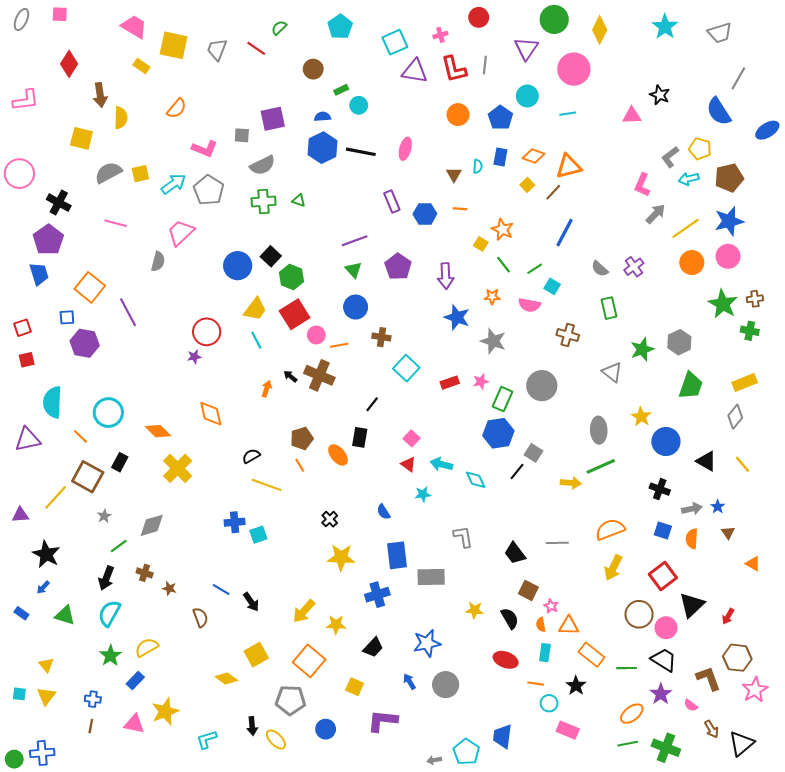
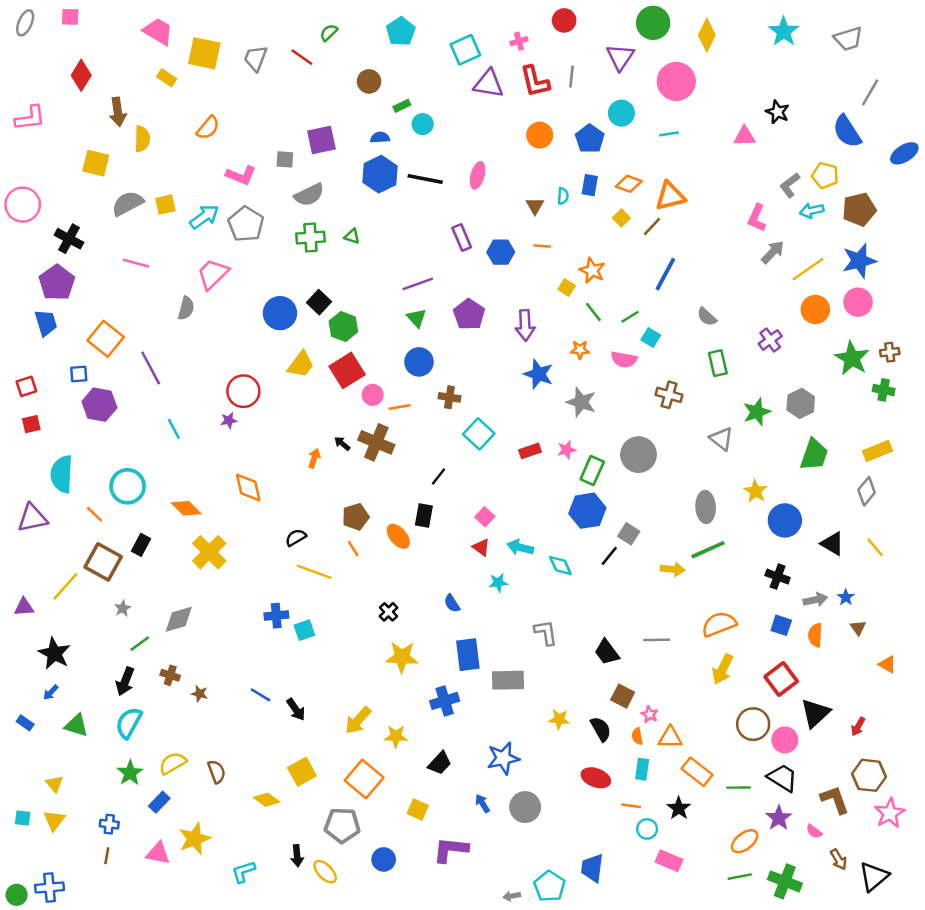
purple cross: (634, 267) -> (770, 340), moved
cyan line: (256, 340) -> (174, 429), moved
brown semicircle: (200, 617) -> (217, 772), moved

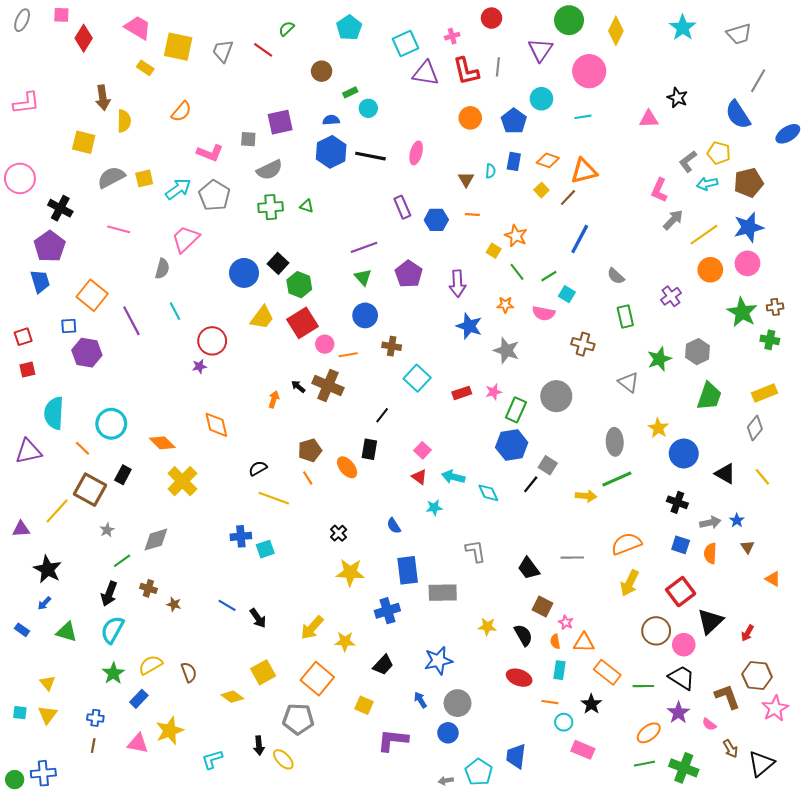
red diamond: (81, 75) -> (84, 38), moved
cyan line: (174, 429) -> (175, 311), moved
blue circle: (384, 859) -> (448, 733), moved

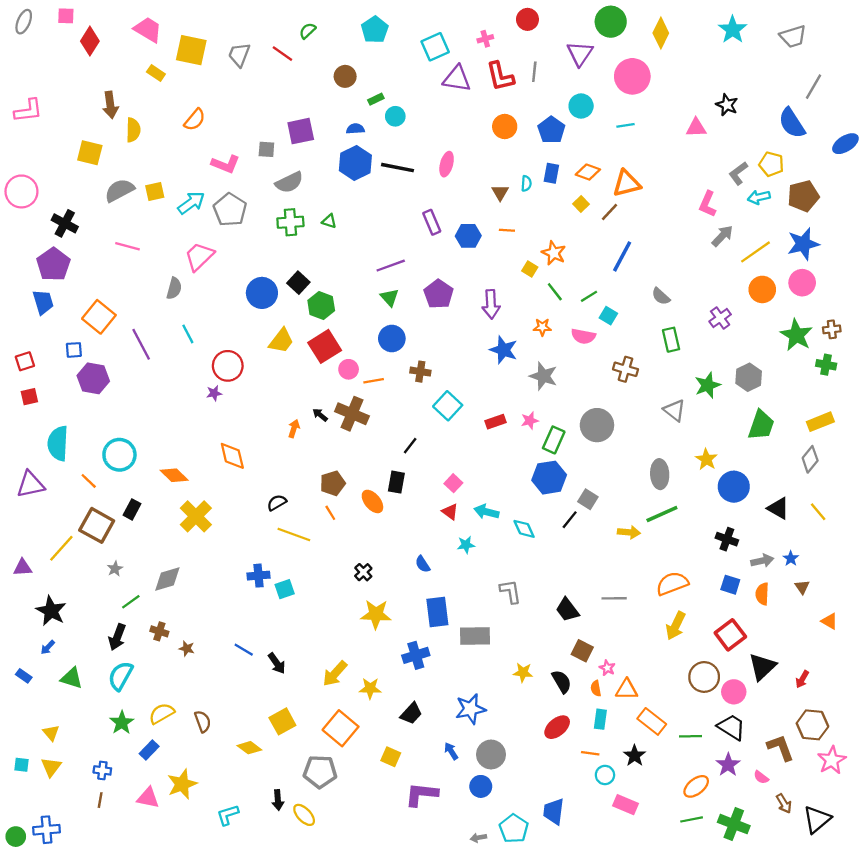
red ellipse: (519, 678) -> (557, 727), turned -60

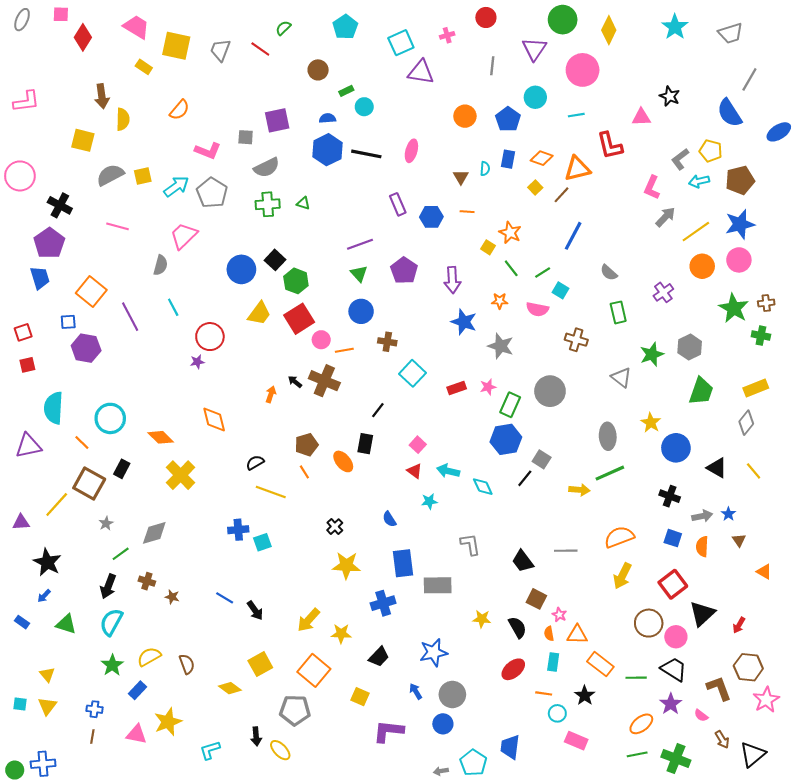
red L-shape: (500, 76) -> (610, 146), moved

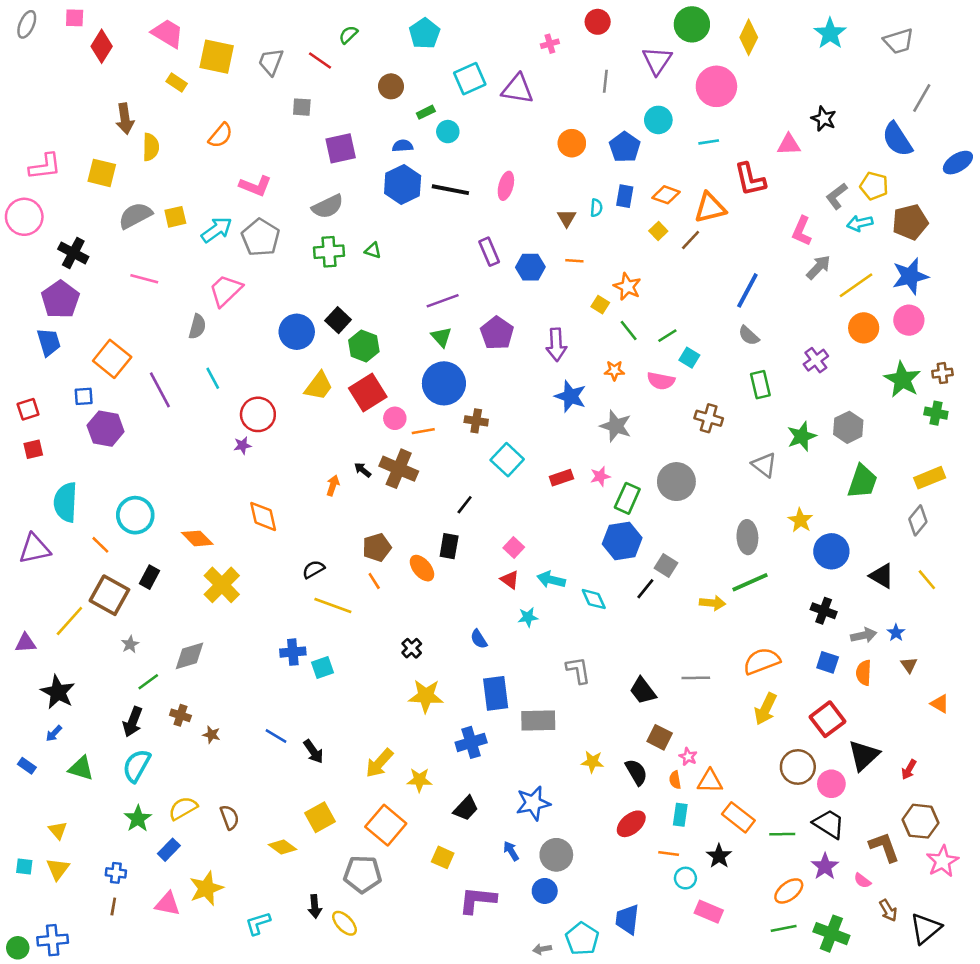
cyan square: (401, 43) -> (470, 79), moved
pink L-shape: (26, 101) -> (45, 166), moved
gray square: (246, 137) -> (302, 107), moved
blue line: (573, 236) -> (747, 290), moved
blue circle: (361, 311) -> (444, 383), size x1.4

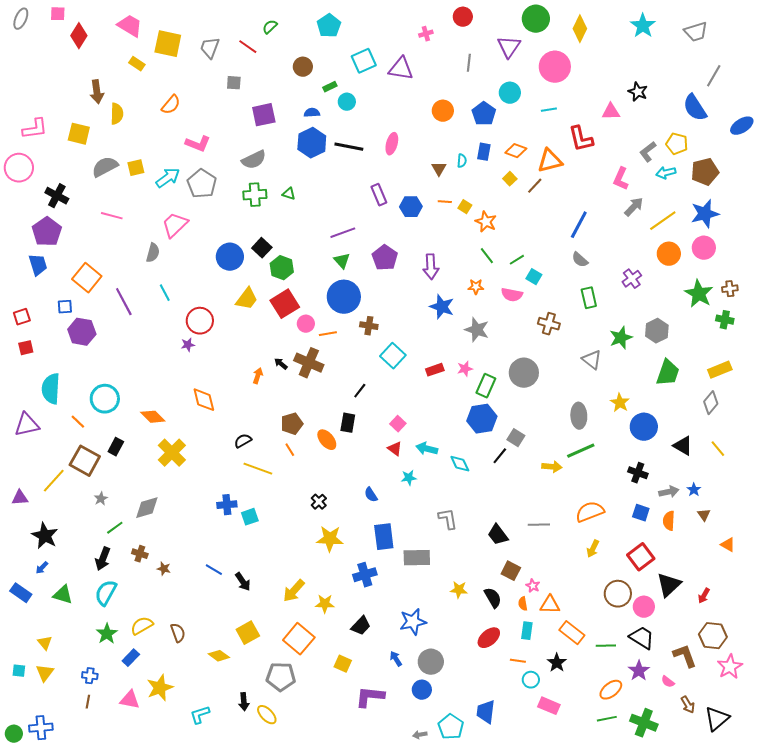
yellow square: (600, 305) -> (465, 207), moved
yellow arrow: (766, 709) -> (593, 549), size x0.7
blue rectangle: (27, 766) -> (21, 593), size x1.5

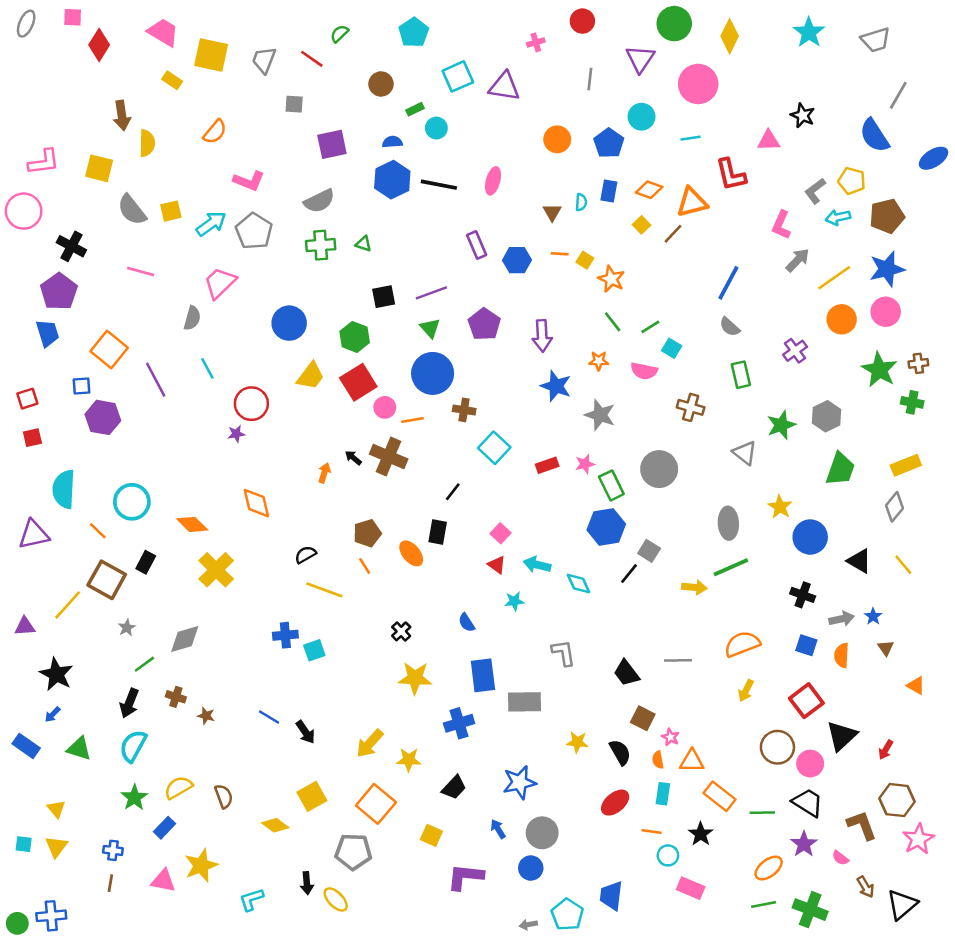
gray semicircle: (105, 167) -> (132, 210), turned -100
black square: (262, 248) -> (384, 297), moved, turned 36
green rectangle: (486, 386) -> (611, 485), turned -50

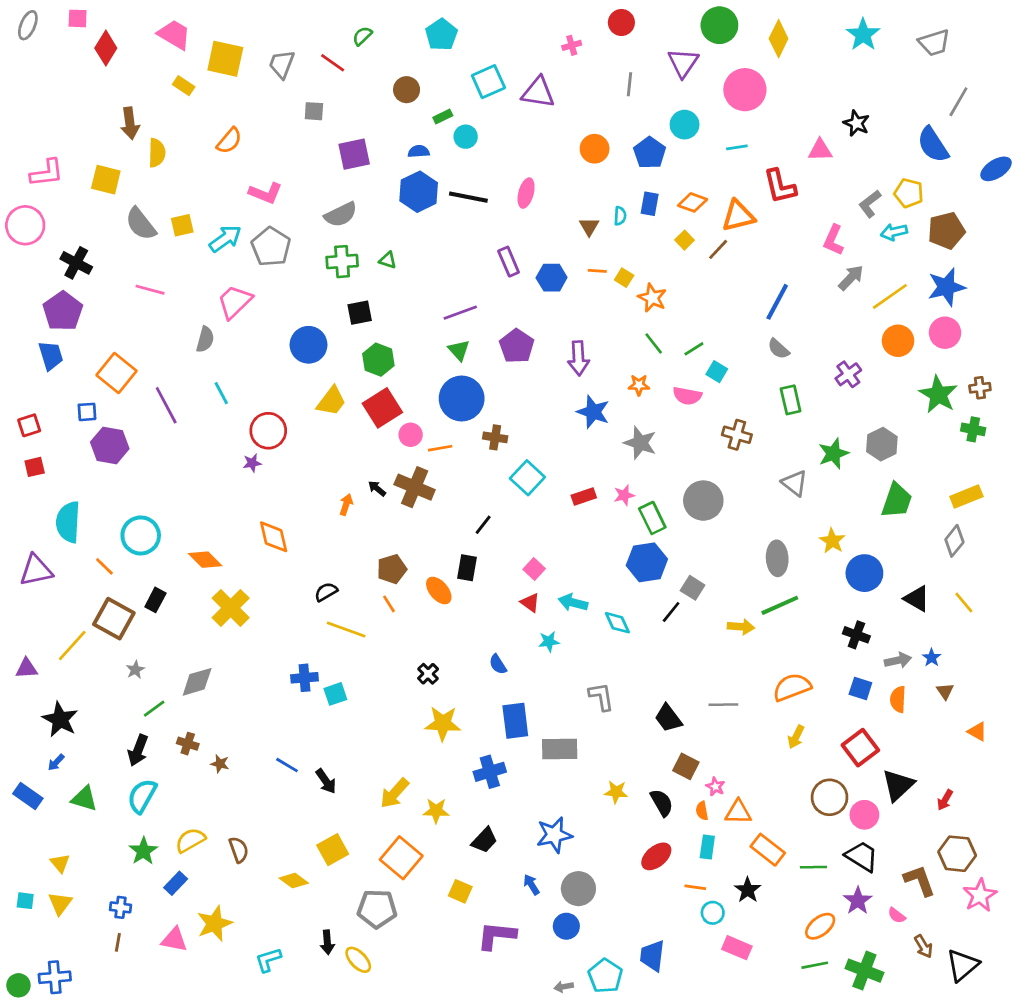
black square: (384, 297) -> (360, 313), moved

